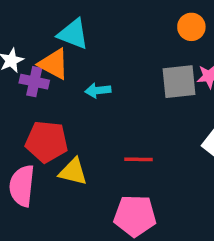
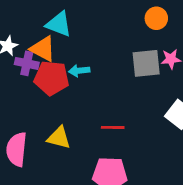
red pentagon: (47, 142) -> (52, 78), moved

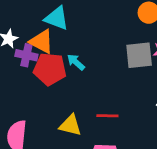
cyan arrow: (79, 71) -> (76, 62), turned 48
yellow triangle: (59, 138) -> (70, 125), moved

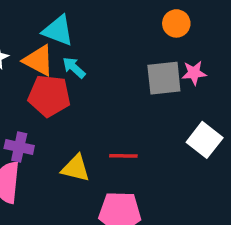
purple cross: (26, 55) -> (19, 147), moved
cyan arrow: (76, 62) -> (74, 68), moved

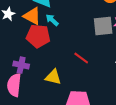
red line: (123, 156) -> (81, 58), moved, turned 35

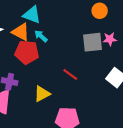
yellow triangle: (53, 77) -> (42, 94), turned -42

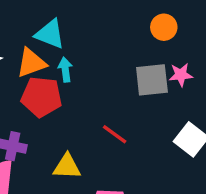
orange triangle: (21, 32) -> (31, 63), turned -48
cyan arrow: (41, 36) -> (65, 70), turned 40
yellow triangle: (42, 94) -> (67, 167), turned 30

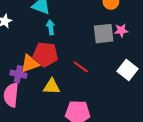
orange triangle: (31, 63) -> (30, 64), moved
red pentagon: (41, 97) -> (45, 54), moved

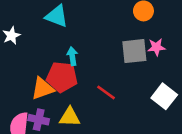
cyan arrow: (51, 27) -> (72, 56), moved
purple cross: (18, 74) -> (39, 120), moved

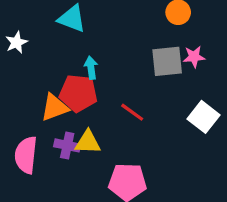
purple cross: (39, 120) -> (67, 145), moved

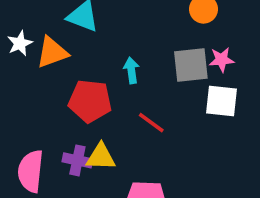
cyan arrow: (91, 68) -> (131, 70), moved
orange triangle: (54, 107) -> (52, 52), moved
white square: (204, 117) -> (221, 101), moved, turned -32

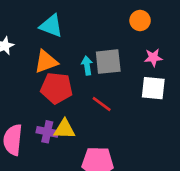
orange triangle: (52, 52) -> (46, 62), moved
gray square: (191, 65) -> (108, 62), moved

